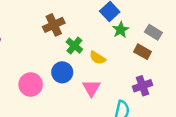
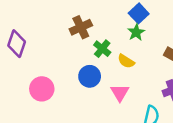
green star: (121, 30) -> (136, 32), moved
pink circle: (31, 85) -> (42, 89), moved

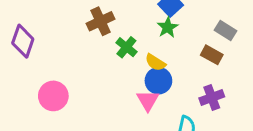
blue circle: (90, 76) -> (158, 81), moved

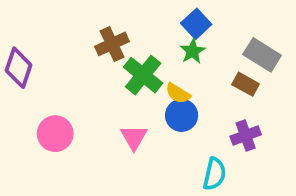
gray rectangle: (225, 30) -> (262, 55), size x1.4
green cross: (126, 47) -> (143, 75), size x1.5
pink triangle: (148, 101) -> (134, 137), moved

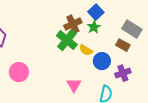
brown cross: (112, 44) -> (73, 24), moved
blue circle: (182, 115) -> (102, 61), moved
pink triangle: (134, 137) -> (74, 85), moved

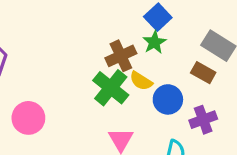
brown cross: (73, 24) -> (121, 56), moved
green cross: (67, 40) -> (111, 88), moved

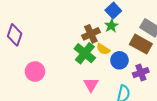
brown rectangle: (203, 73) -> (141, 44), size x1.5

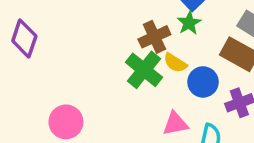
pink circle: (35, 72) -> (66, 122), moved
pink triangle: (91, 85) -> (175, 124), moved, turned 49

